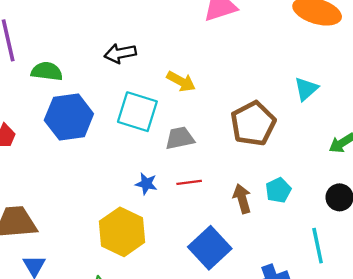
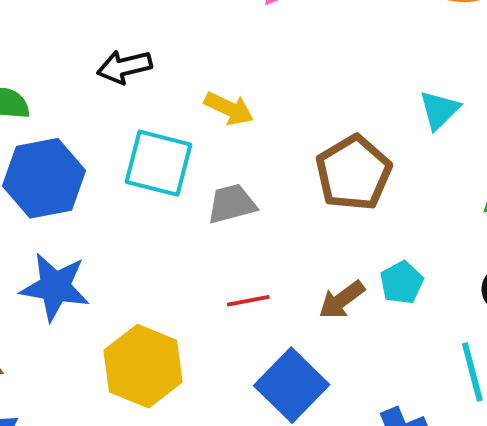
red line: (189, 182) -> (248, 301), moved
blue star: (146, 184) -> (55, 287), moved, size x1.8
brown arrow: (242, 199) -> (342, 300), turned -108

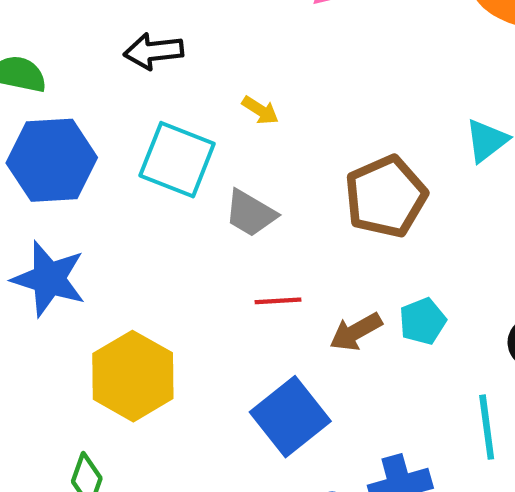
yellow arrow: (229, 108) -> (260, 110), size x0.7
gray trapezoid: (232, 204) -> (250, 213), turned -142
red line: (248, 301) -> (278, 301), moved

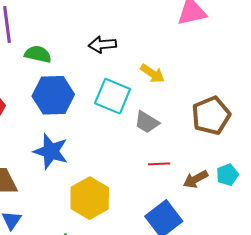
yellow arrow: (260, 110) -> (152, 74), size x1.4

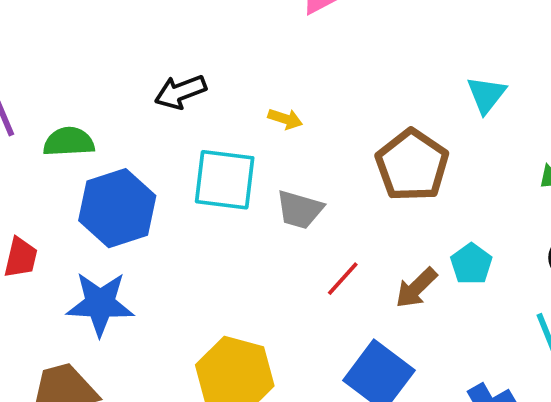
yellow arrow: (152, 74) -> (285, 119), size x0.7
blue star: (51, 151) -> (100, 304), moved
red line: (159, 164) -> (343, 279), turned -30

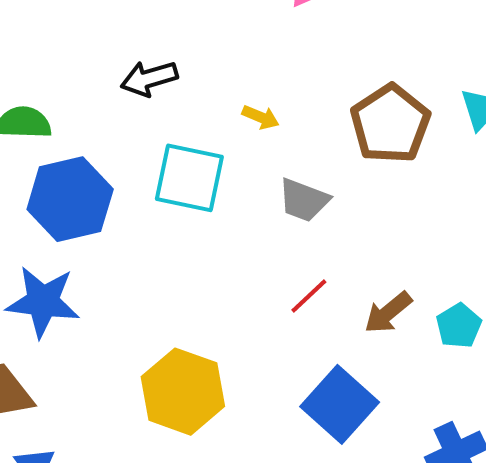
brown pentagon: (412, 165) -> (390, 124), moved
gray trapezoid: (300, 210) -> (304, 200), moved
cyan pentagon: (471, 264) -> (459, 326), moved

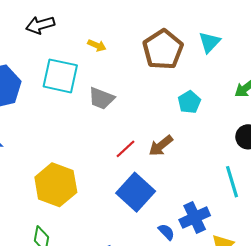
gray trapezoid: (304, 200) -> (101, 98), moved
red line: (309, 296) -> (126, 149), moved
cyan pentagon: (459, 326) -> (189, 102), moved

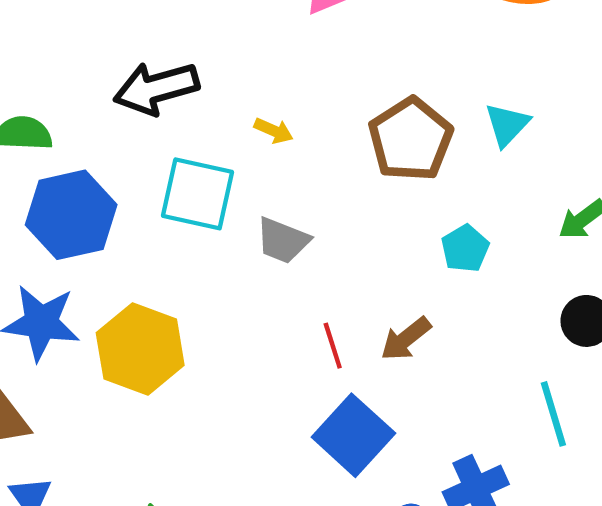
black arrow: (40, 25) -> (156, 88), size x1.4
red line: (126, 149) -> (333, 346), turned -65
yellow hexagon: (56, 185) -> (140, 349), moved

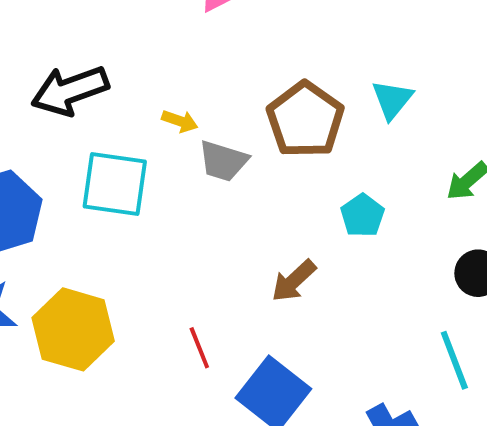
gray trapezoid: (283, 240) -> (223, 161), moved
brown arrow: (406, 339) -> (294, 281), moved
red line: (333, 346) -> (199, 348), moved

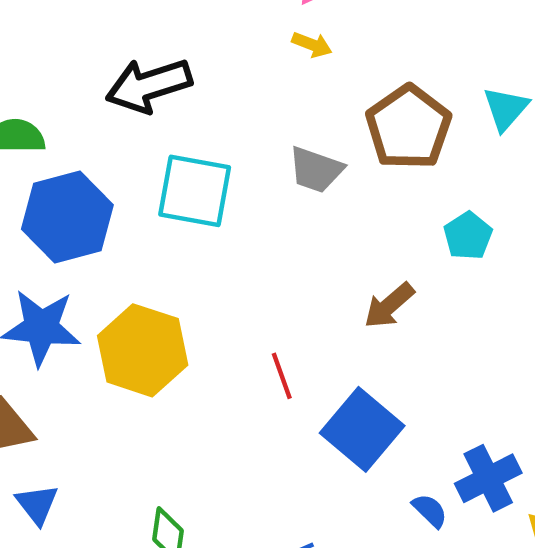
yellow arrow: (180, 121) -> (312, 45), moved

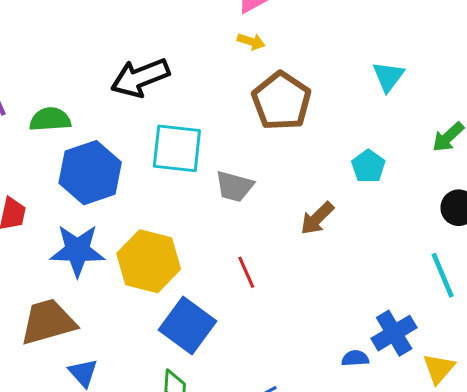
brown pentagon: (409, 127) -> (281, 101), moved
gray trapezoid: (316, 170) -> (234, 186), moved
blue square: (362, 429) -> (188, 326), moved
blue semicircle: (430, 511) -> (355, 358), turned -44

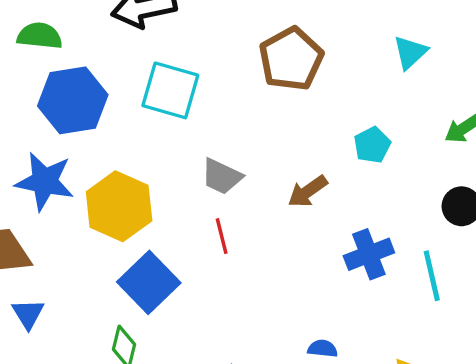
gray trapezoid: (234, 186) -> (222, 176), moved
blue cross: (394, 333) -> (369, 254), moved

